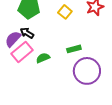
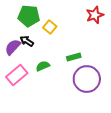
yellow square: (65, 12) -> (50, 27), moved
pink rectangle: (22, 52) -> (17, 75), moved

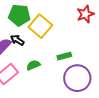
yellow square: (50, 27) -> (40, 26), size x1.6

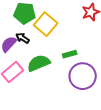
green semicircle: (33, 65) -> (39, 63), size x1.6

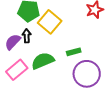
black arrow: (23, 38) -> (27, 36), turned 56

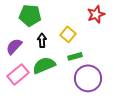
yellow square: (50, 22) -> (68, 34), moved, size x0.7
black arrow: (27, 36) -> (42, 40), moved

